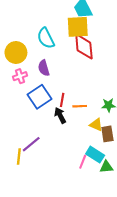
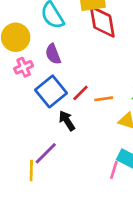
red line: (62, 100) -> (80, 93), turned 40
black arrow: (60, 115) -> (67, 121), moved

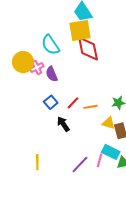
pink cross: (24, 67) -> (37, 68), moved
blue square: (51, 91) -> (51, 102), size x0.6
purple line: (46, 153) -> (80, 165), moved

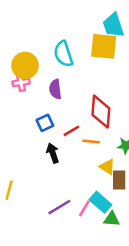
red diamond: (88, 49) -> (101, 112), moved
pink cross: (37, 68) -> (21, 82), moved

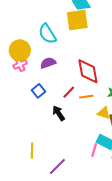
purple semicircle: (55, 89) -> (48, 63), turned 91
blue square: (45, 123) -> (39, 91), moved
purple line: (59, 207) -> (57, 166), moved

